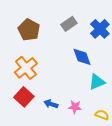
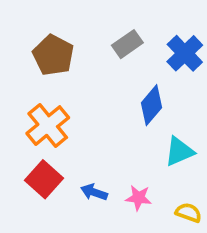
blue diamond: (82, 57) -> (151, 105), turned 60

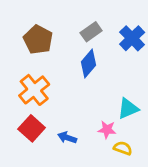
blue diamond: (151, 105) -> (88, 63), moved
pink star: (138, 198) -> (107, 130), moved
yellow semicircle: (189, 213) -> (123, 148), moved

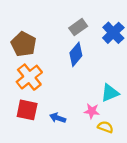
brown pentagon: (38, 40) -> (24, 44), moved
red square: (32, 128) -> (27, 110), turned -30

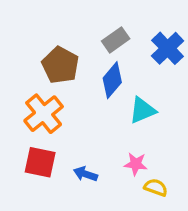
brown pentagon: (24, 44) -> (60, 65), moved
cyan triangle: (110, 93) -> (142, 110), moved

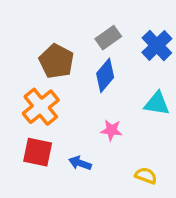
cyan triangle: (142, 110) -> (157, 104), moved, turned 32
pink star: (136, 164) -> (111, 130), moved

